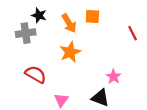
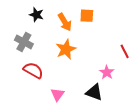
gray cross: (26, 33) -> (24, 42), moved, turned 36
red line: (133, 33) -> (125, 51), moved

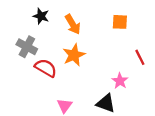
orange square: (87, 16) -> (120, 22), moved
red semicircle: (33, 70) -> (46, 68), moved

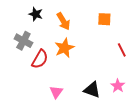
red semicircle: (46, 68) -> (40, 59), turned 90
pink star: (120, 81) -> (118, 86), moved

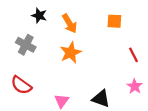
red semicircle: (40, 59) -> (21, 85), moved, turned 96
pink star: (118, 86) -> (135, 86), moved

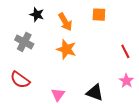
orange square: (114, 21) -> (99, 15), moved
orange star: (71, 53) -> (66, 49), turned -30

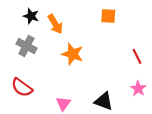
black star: (37, 15) -> (31, 16), moved
orange arrow: (65, 22) -> (55, 24), moved

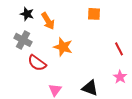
red semicircle: (22, 87) -> (37, 63), moved

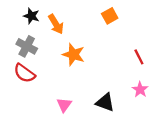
orange square: (94, 14) -> (110, 16), turned -32
red semicircle: (37, 63) -> (24, 73), moved

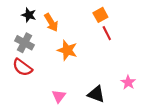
red line: (139, 57) -> (107, 33), moved

